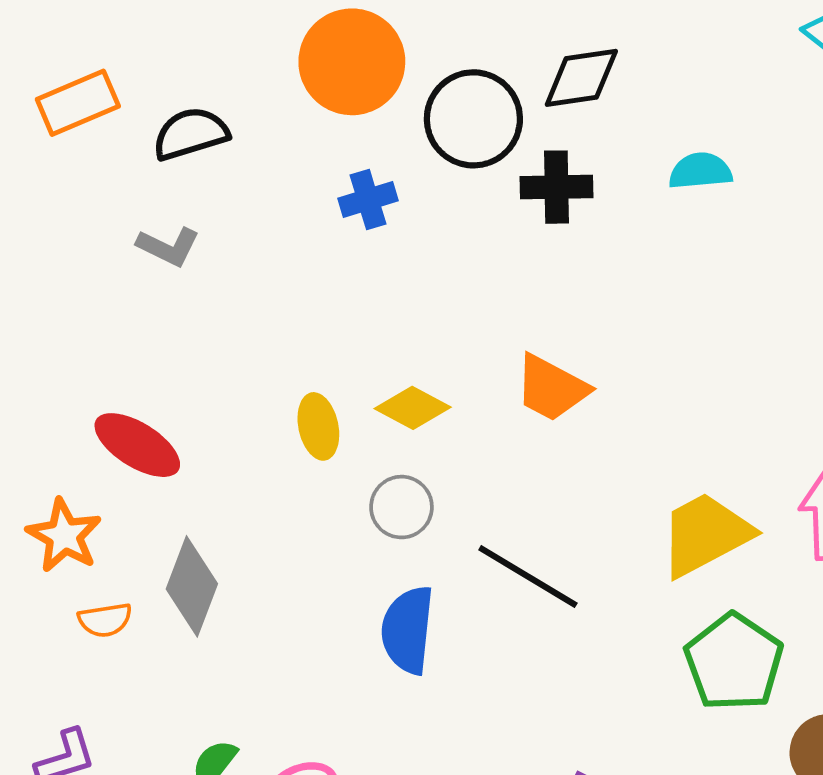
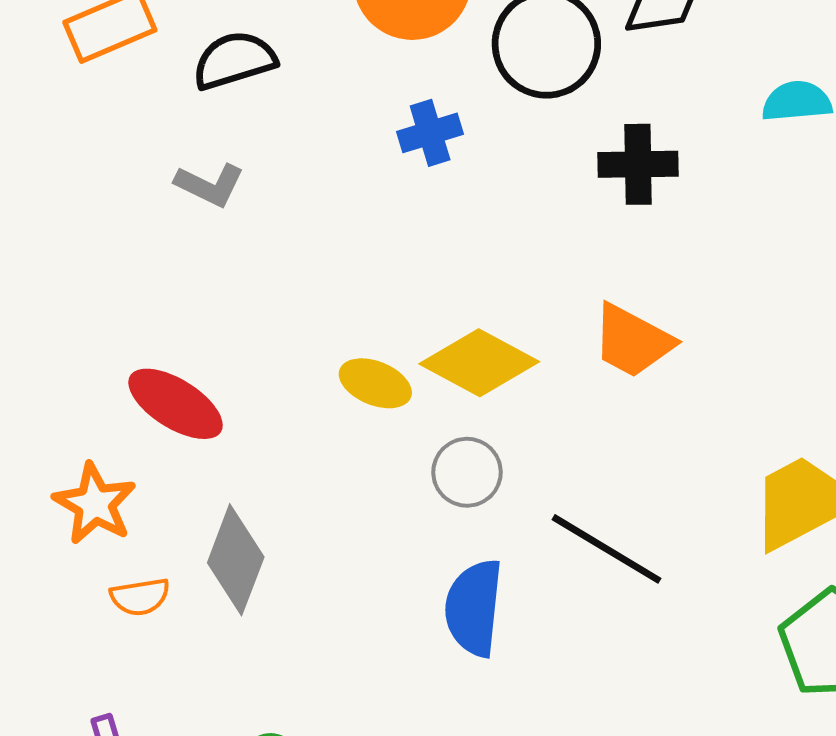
black cross: (556, 187) -> (638, 164), moved
yellow diamond: (413, 408) -> (479, 363), size x1.4
yellow ellipse: (318, 426) -> (375, 383), turned -56

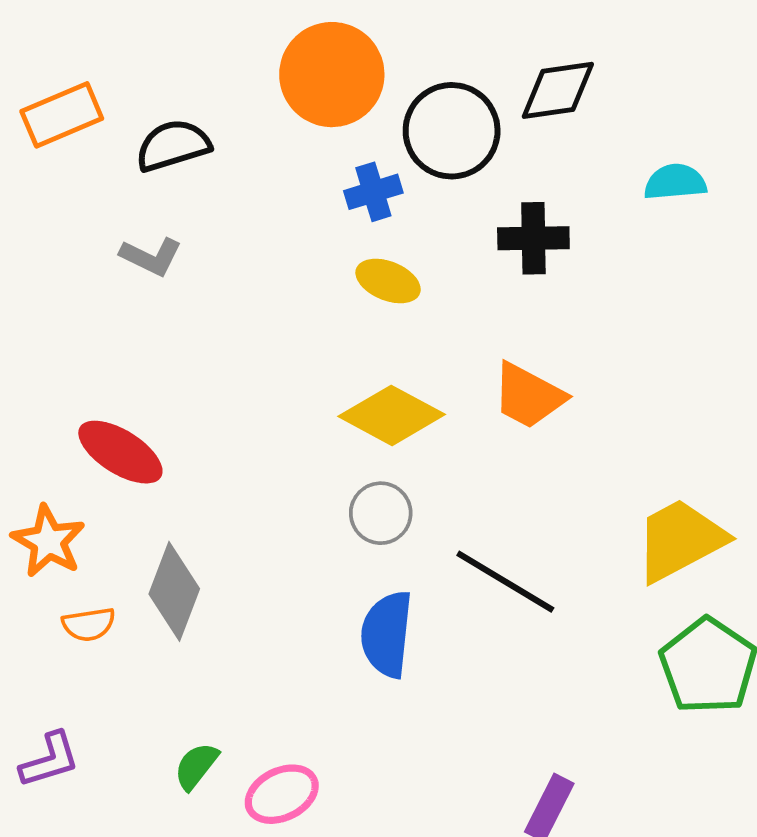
blue cross: (430, 133) -> (373, 192), moved
yellow ellipse: (375, 383) -> (388, 281), moved

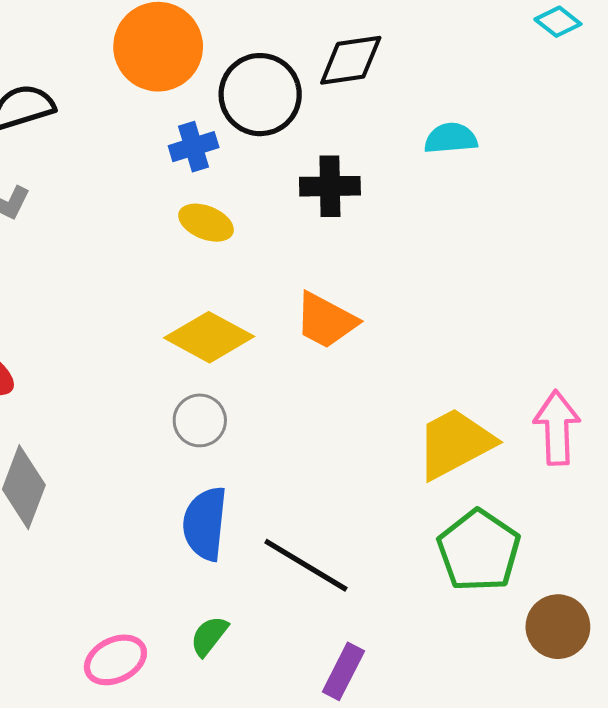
black line: (505, 582) -> (306, 565), moved
green semicircle: (196, 766) -> (209, 636), moved

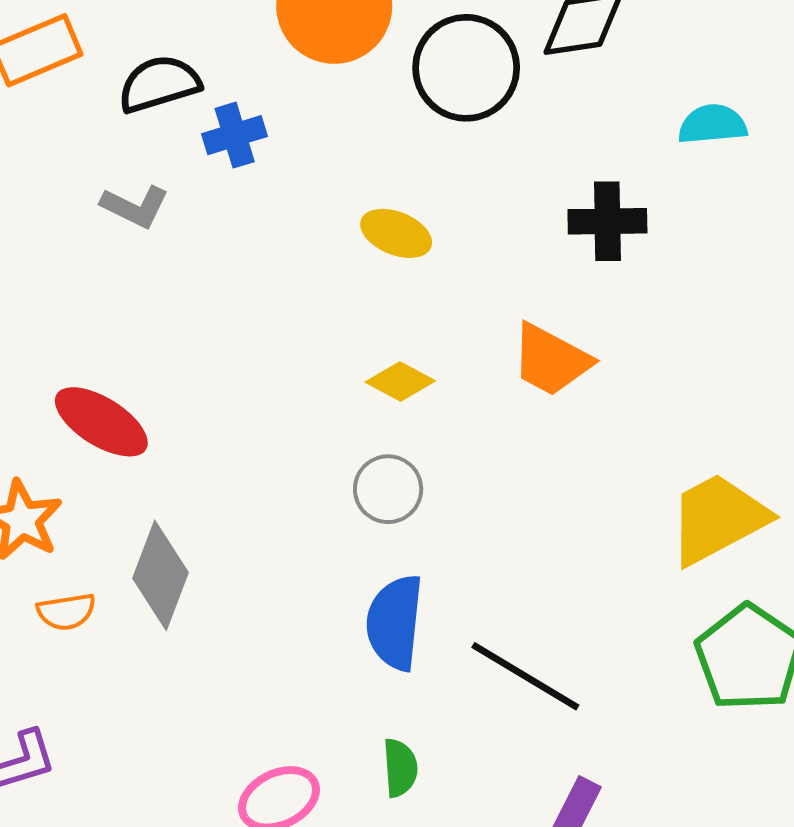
blue cross: (194, 147) -> (235, 135), moved
black cross: (330, 186) -> (607, 221), moved
yellow diamond: (209, 337) -> (400, 381), size x0.6
green semicircle: (209, 636) -> (400, 768), turned 138

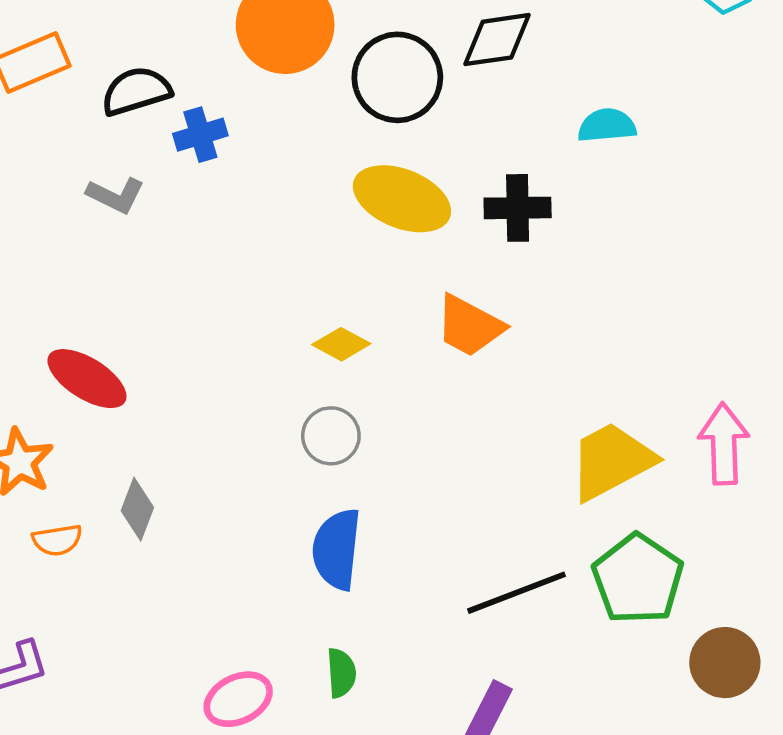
yellow ellipse: (396, 233) -> (402, 199), moved, size x1.6
gray diamond: (161, 575) -> (137, 509), size x0.7
black line: (525, 676) -> (516, 593), moved, turned -52

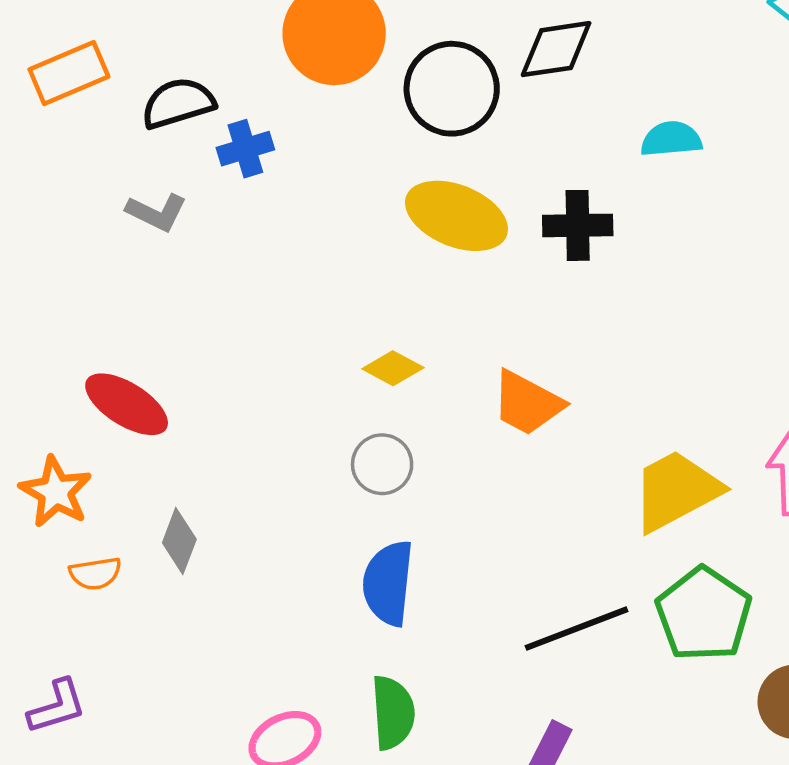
orange trapezoid: (469, 326) -> (527, 403), moved
green semicircle: (341, 673) -> (393, 713), size x1.4

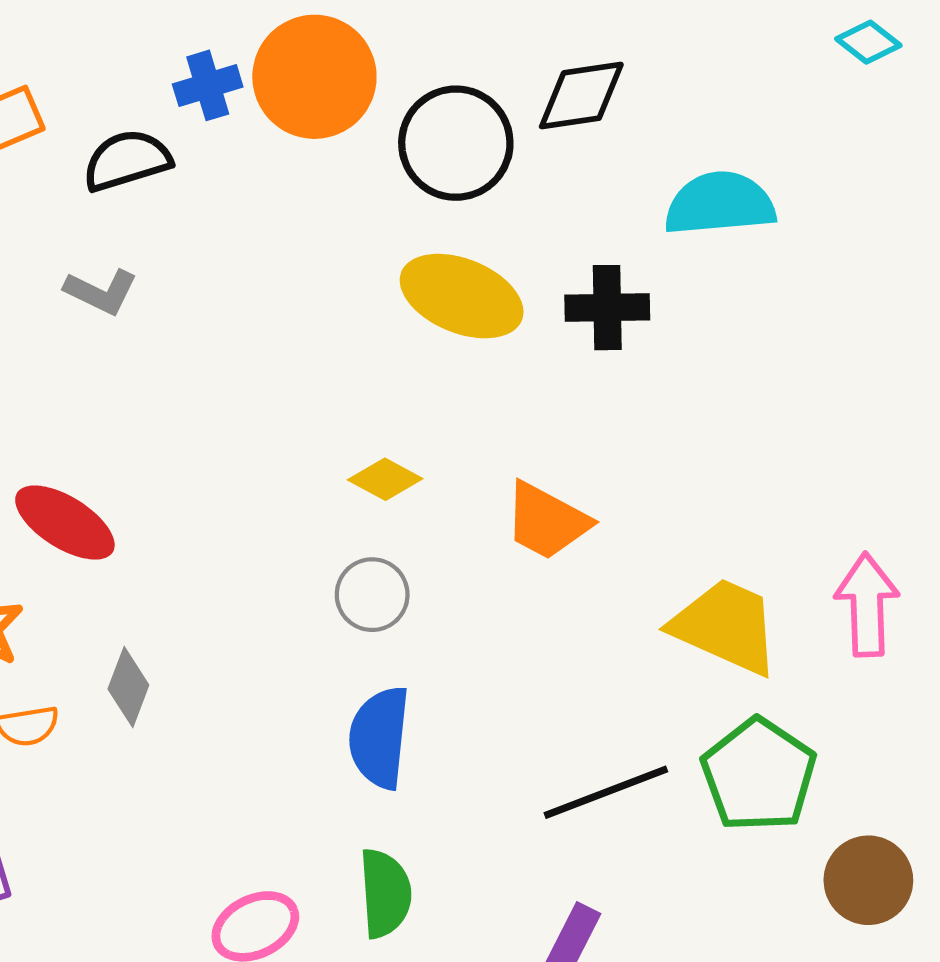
cyan semicircle: (671, 139) -> (720, 204), size x1.5
blue cross: (245, 149) -> (208, 85), moved
yellow trapezoid: (676, 491) -> (726, 626), turned 52

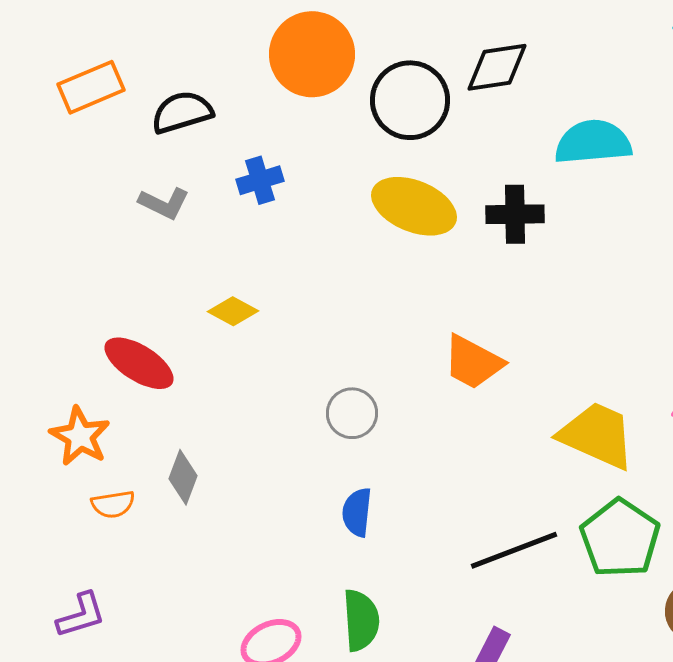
blue cross: (208, 85) -> (260, 180), moved
yellow diamond: (385, 479) -> (233, 311), moved
blue semicircle: (379, 737) -> (357, 512), size x0.7

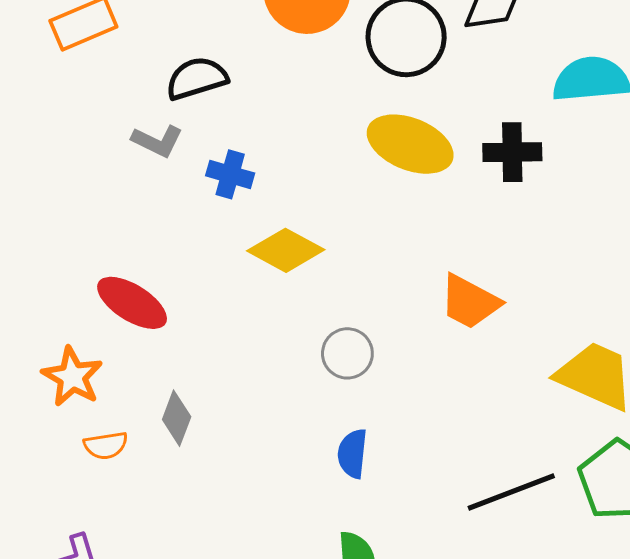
black semicircle: (182, 112) -> (197, 78), moved
blue cross: (260, 180) -> (230, 174), moved, turned 33
yellow diamond: (233, 311) -> (286, 250), moved, size x1.5

